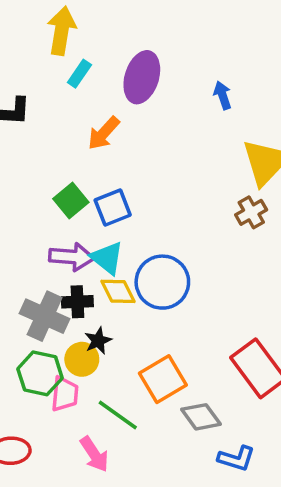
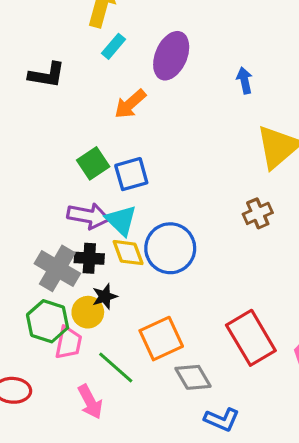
brown cross: (251, 212) -> (258, 213), moved

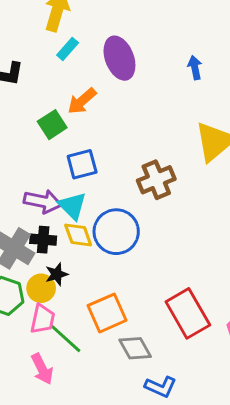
purple ellipse: (171, 56) -> (119, 58), turned -45
blue arrow: (244, 80) -> (195, 68), moved
green square: (93, 163) -> (52, 125), moved
brown cross: (258, 213) -> (156, 180), moved, size x1.4
pink trapezoid: (69, 343) -> (43, 319), moved

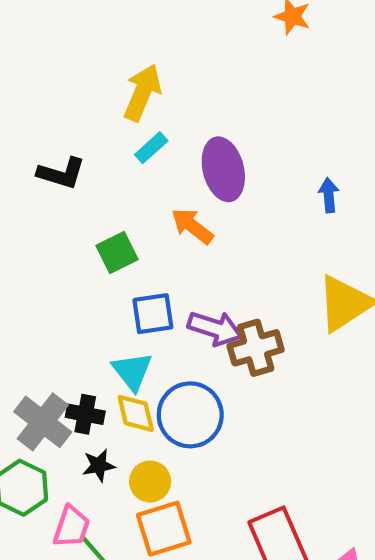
orange arrow: (82, 101) -> (192, 226), moved, turned 72
purple arrow: (43, 201) -> (215, 328), moved
yellow circle: (41, 288) -> (150, 482), moved

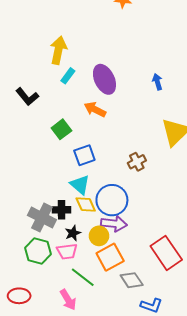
black L-shape: (61, 173) -> (27, 97), turned 45
purple arrow: (215, 328) -> (114, 224), moved
brown cross: (256, 348) -> (137, 162), size x0.7
pink trapezoid: (71, 527) -> (67, 251), moved, turned 75

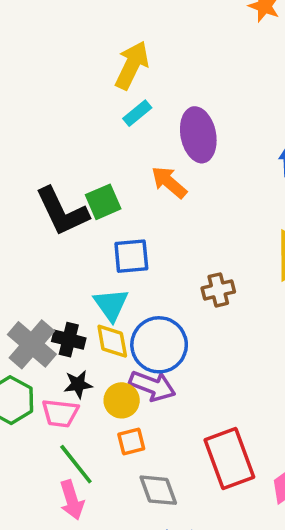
black L-shape: (27, 97) -> (62, 212), moved, size x1.4
orange square: (110, 257) -> (131, 442), size x0.6
pink arrow: (68, 300) -> (72, 500), moved

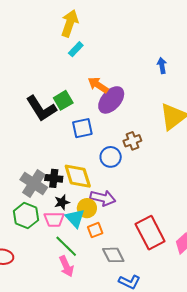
purple ellipse: (198, 135) -> (111, 100), moved, turned 60
cyan triangle: (111, 305) -> (75, 218), moved
yellow diamond: (112, 341) -> (78, 176), size x1.4
blue circle: (159, 345) -> (111, 157), moved, size x0.7

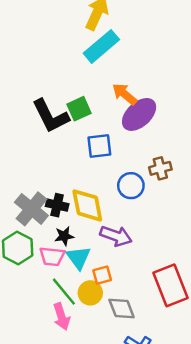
cyan rectangle: (76, 49) -> (101, 46), size x1.8
yellow circle: (87, 208) -> (90, 293), moved

